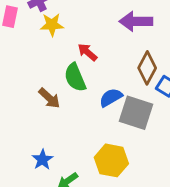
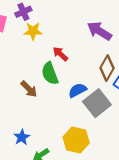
purple arrow: (136, 21) -> (99, 31), turned 30
gray square: (136, 113) -> (97, 103), turned 32

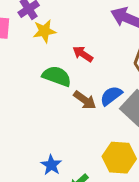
green semicircle: (50, 73) -> (57, 76), moved, turned 140
brown arrow: (29, 89) -> (85, 100), moved

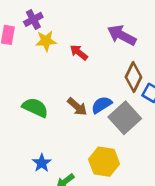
red arrow: (83, 54) -> (79, 52), moved
green semicircle: (57, 76) -> (35, 108), moved

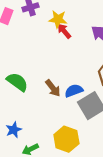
yellow star: (46, 41) -> (58, 19), moved
red arrow: (79, 52) -> (64, 31), moved

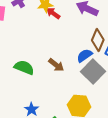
blue semicircle: (74, 91) -> (84, 56), moved

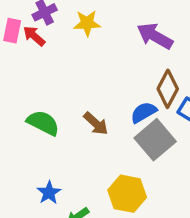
red arrow: (53, 13) -> (34, 36), moved

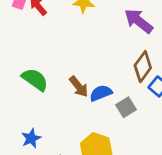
blue semicircle: (144, 112) -> (101, 93), moved
gray square: (155, 140) -> (126, 107), size x0.6

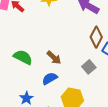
blue semicircle: (101, 93) -> (50, 78), moved

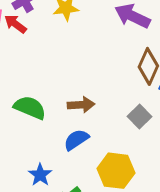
brown arrow: (54, 58) -> (81, 105), turned -42

